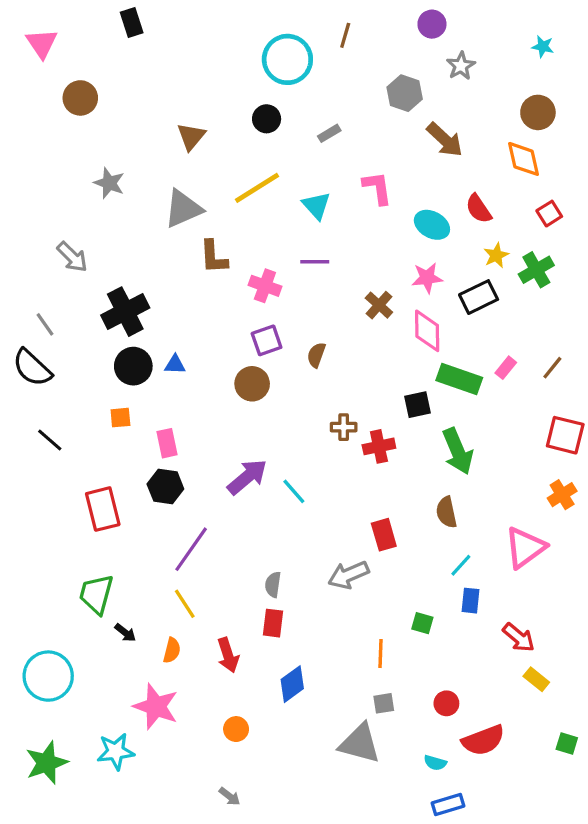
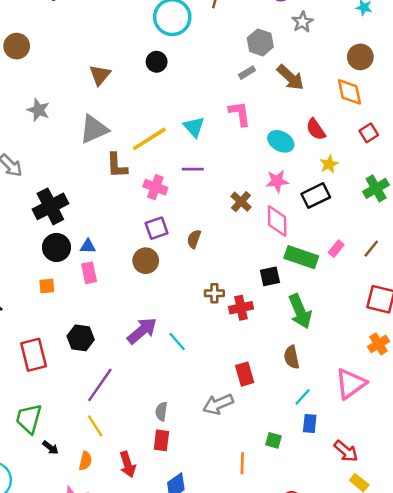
gray rectangle: (329, 133) -> (247, 73), moved
yellow line: (257, 188) -> (149, 139), moved
green cross: (536, 270) -> (376, 188), moved
pink rectangle: (167, 443) -> (89, 273), moved

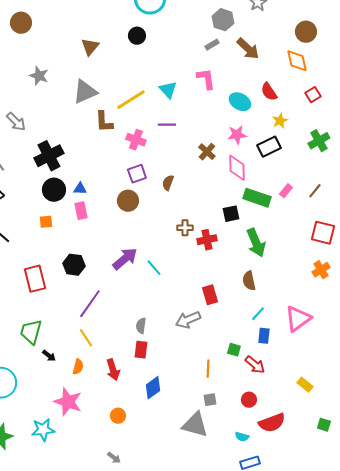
pink triangle: (351, 384) -> (298, 319), moved
red arrow: (346, 451) -> (255, 365), moved

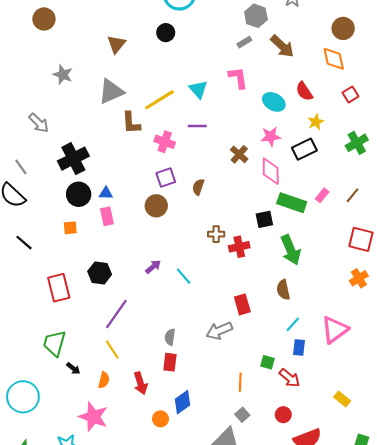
purple arrow: (125, 259) -> (153, 267), size x0.6
gray square: (210, 400) -> (242, 415), turned -32
orange circle: (118, 416) -> (160, 419), moved

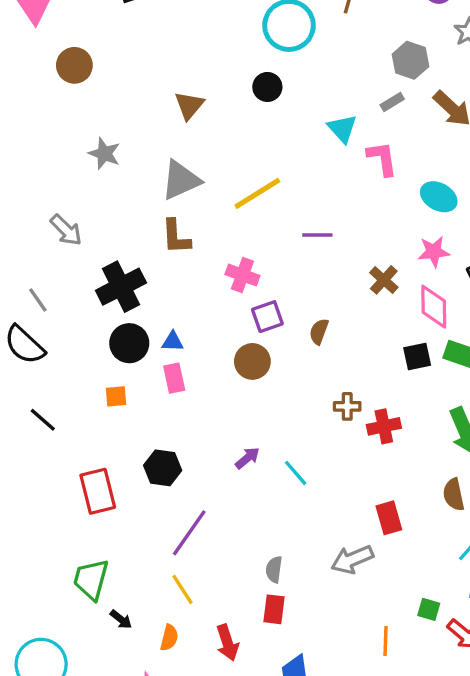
cyan triangle: (198, 89) -> (342, 129), moved
brown L-shape: (131, 123) -> (176, 237), moved
pink cross: (165, 142) -> (242, 275), moved
black square: (264, 219) -> (417, 356), moved

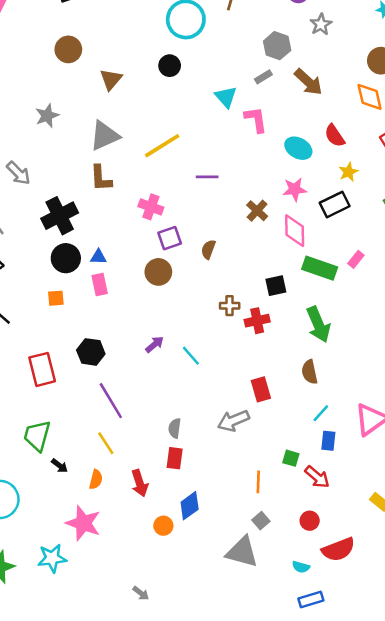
brown circle: (74, 65) -> (68, 49), moved
gray star: (104, 154) -> (47, 116), turned 30
black square: (417, 356) -> (276, 286), moved
purple line: (189, 533) -> (111, 401), turned -66

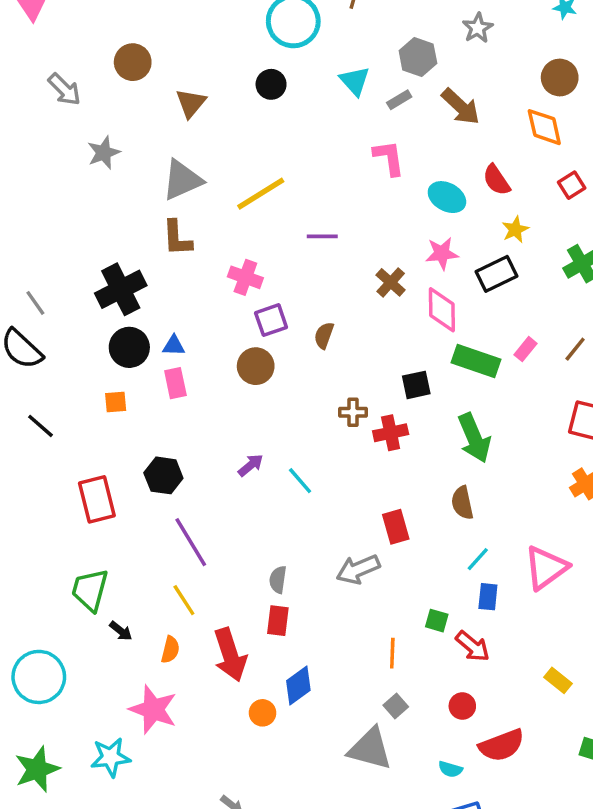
cyan triangle: (226, 97) -> (355, 81), moved
gray arrow: (18, 173) -> (64, 89), moved
red arrow: (140, 483) -> (230, 655), size x1.4

